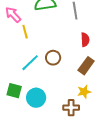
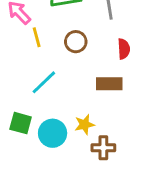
brown circle: (53, 58) -> (76, 42), moved
brown rectangle: (86, 66) -> (109, 84), moved, turned 54
yellow star: (84, 92) -> (85, 124), moved

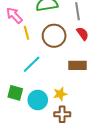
brown circle: (76, 42) -> (54, 36), size x1.5
red semicircle: (124, 49) -> (83, 34), moved, turned -32
brown cross: (103, 148) -> (62, 114), moved

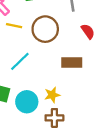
yellow line: (27, 33) -> (14, 26), turned -64
red semicircle: (83, 34) -> (88, 31), moved

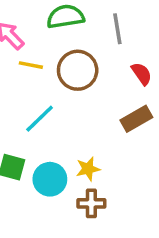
brown rectangle: (72, 63) -> (136, 119), moved, turned -30

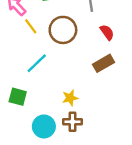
yellow line: (31, 65) -> (31, 26), turned 42
cyan circle: (50, 179) -> (44, 126), moved

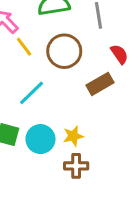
brown rectangle: (103, 63) -> (100, 84), moved
cyan circle: (44, 126) -> (40, 139), moved

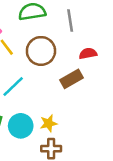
red semicircle: (119, 54) -> (88, 54), turned -66

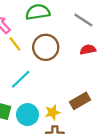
gray line: (70, 21) -> (83, 20), moved, turned -48
brown rectangle: (71, 79) -> (80, 101), moved

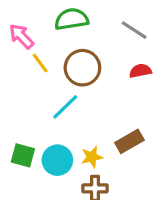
cyan line: (21, 79) -> (65, 107), moved

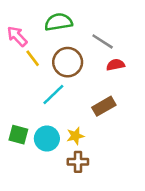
gray line: (134, 30) -> (103, 41), moved
brown rectangle: (129, 141) -> (104, 106), moved

